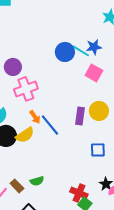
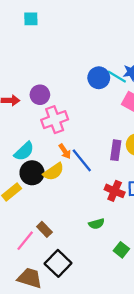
green semicircle: (37, 181) -> (96, 224), moved
red cross: (79, 193) -> (115, 191), moved

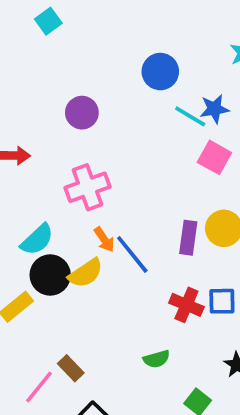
cyan square: (31, 19) -> (48, 21), turned -35
blue circle: (99, 78) -> (160, 72), moved
purple circle: (40, 95) -> (82, 113), moved

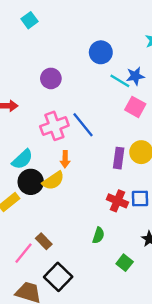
orange arrow: (104, 240) -> (65, 159), turned 35
blue line: (132, 254) -> (83, 125), moved
green semicircle: (157, 359) -> (98, 235), turned -56

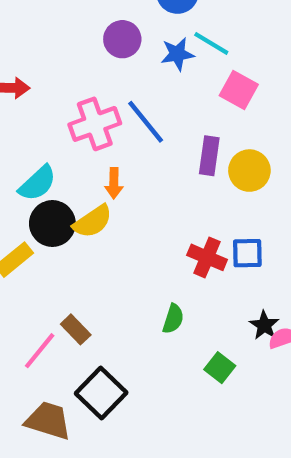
blue star: (135, 76) -> (177, 54), moved
purple circle: (51, 78) -> (122, 39), moved
purple rectangle: (119, 158) -> (209, 156), moved

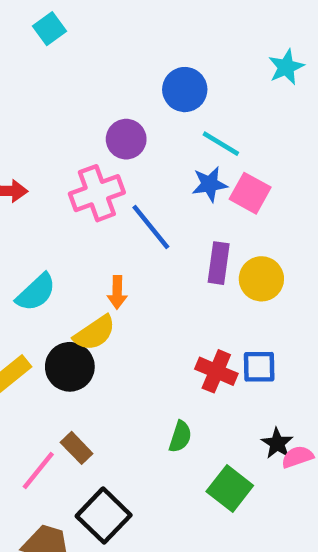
blue star: (177, 54) -> (210, 184), moved
pink cross: (95, 124) -> (97, 193), moved
black circle: (52, 224) -> (70, 367), moved
green square: (220, 368) -> (230, 488), size x1.4

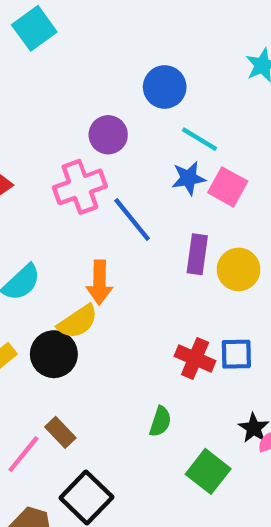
cyan square: (50, 29) -> (34, 28), size x1.4
orange arrow: (117, 292) -> (99, 282), size x1.4

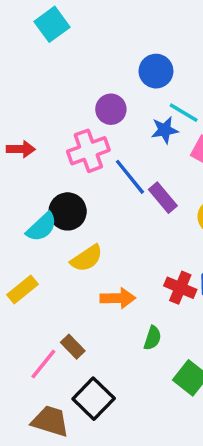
blue star: (189, 178) -> (165, 130), moved
purple rectangle: (197, 254) -> (163, 198), moved, turned -48
orange arrow: (99, 282) -> (118, 298), moved, turned -92
black circle: (54, 354) -> (68, 211), moved

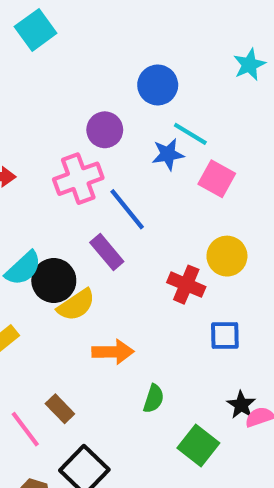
purple rectangle: (163, 198) -> (107, 252), moved
black circle: (68, 211) -> (54, 281), moved
red cross: (180, 288) -> (186, 285), moved
pink line: (43, 364) -> (25, 429), turned -76

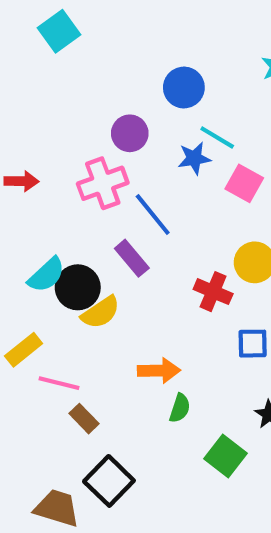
orange arrow: (113, 352) -> (159, 371), moved
pink line: (25, 429) -> (59, 383), moved, turned -39

